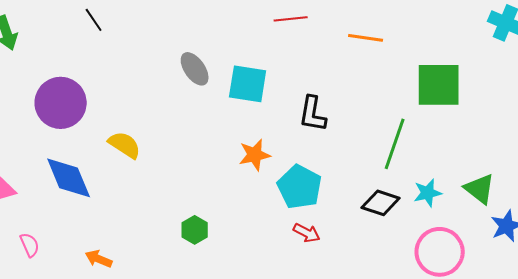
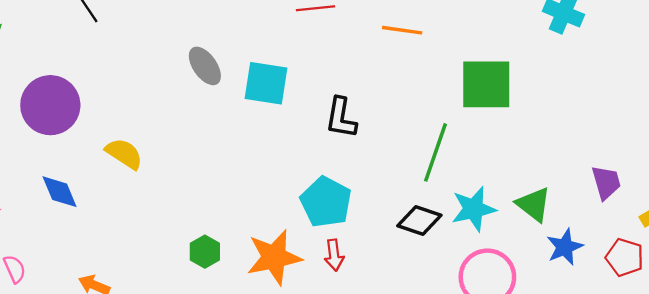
orange star: (255, 155) -> (274, 257), moved, size x1.5
blue diamond: (69, 178) -> (60, 192), size x0.7
cyan star: (428, 193) -> (474, 209), size x1.4
red arrow: (307, 233) -> (334, 255), turned 56

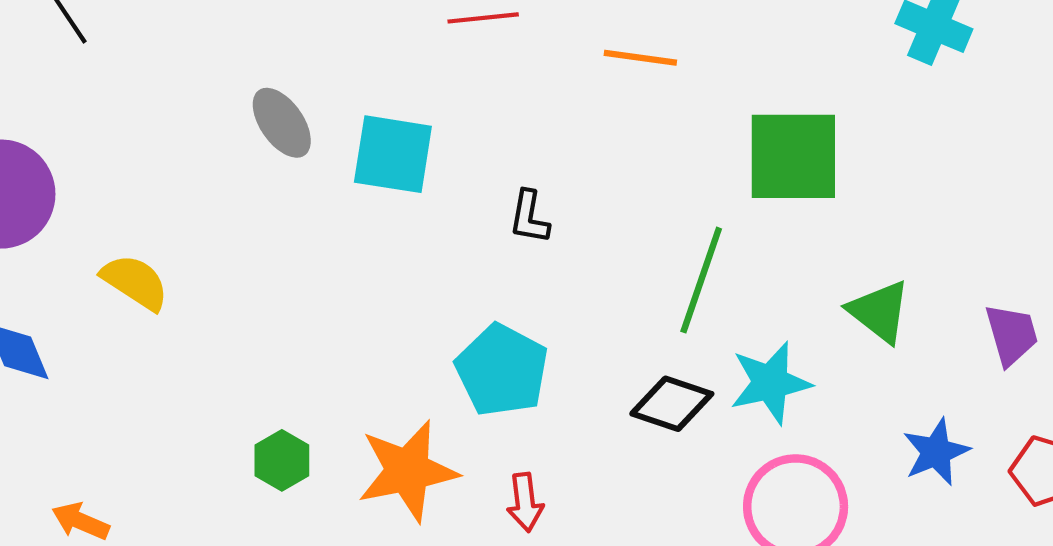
black L-shape: (341, 118) -> (529, 217), size x0.7
green triangle: (534, 204) -> (879, 311), moved
red arrow: (334, 255) -> (525, 502), moved

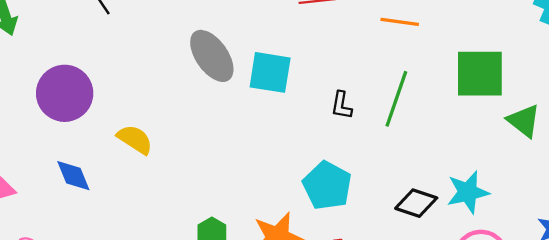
gray ellipse: (282, 123) -> (212, 56), size x1.4
green line: (701, 280) -> (396, 99), moved
green triangle: (879, 311) -> (524, 121), moved

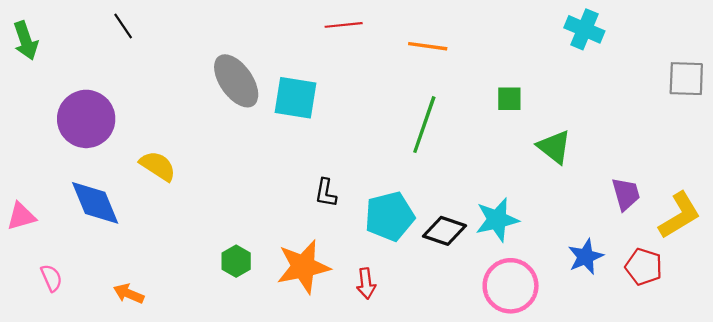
green square: (480, 74) -> (509, 99), size x0.5
black L-shape: (341, 105) -> (326, 193), moved
blue diamond: (73, 176) -> (95, 203), size x1.4
cyan pentagon: (327, 186) -> (390, 216), moved, turned 30

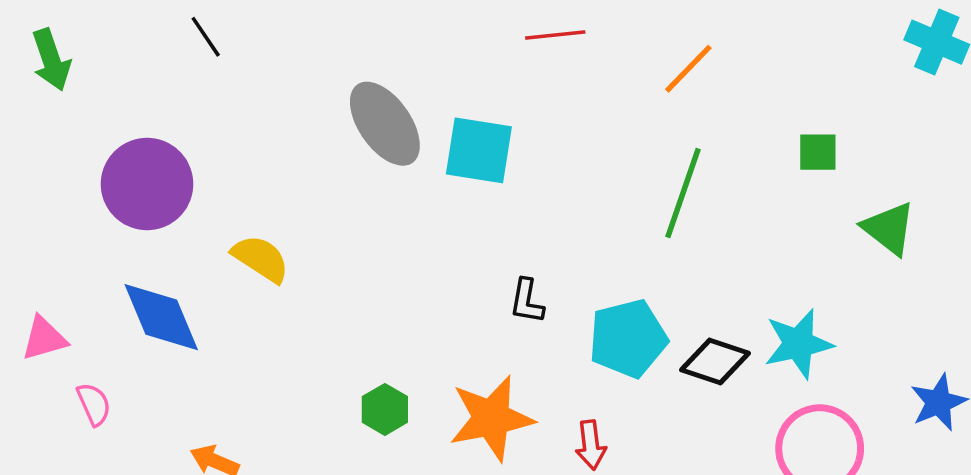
orange line: (428, 46) -> (688, 69), turned -54
pink semicircle: (51, 278) -> (94, 404), moved

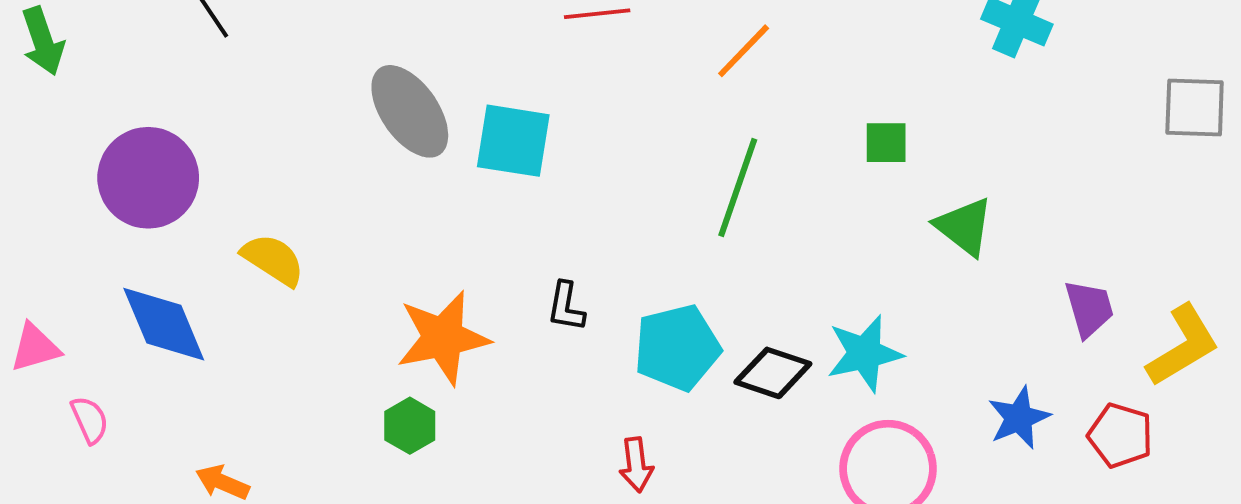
orange star: (491, 418) -> (443, 338), moved

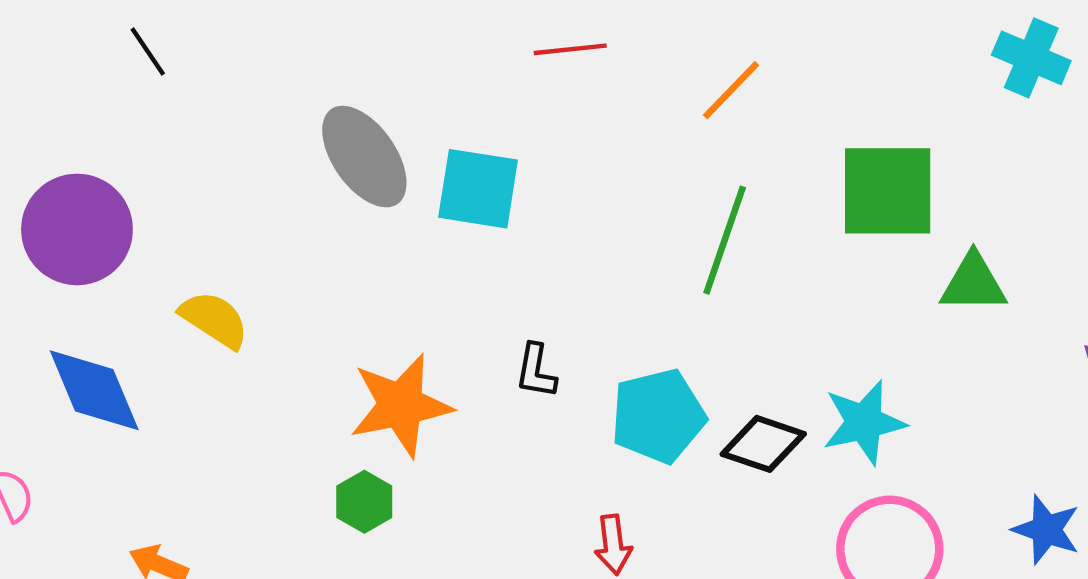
green square: (886, 143) -> (888, 191), size x2.0
green triangle: (964, 227) -> (973, 283), turned -38
blue star: (1019, 418) -> (1046, 530), moved, turned -30

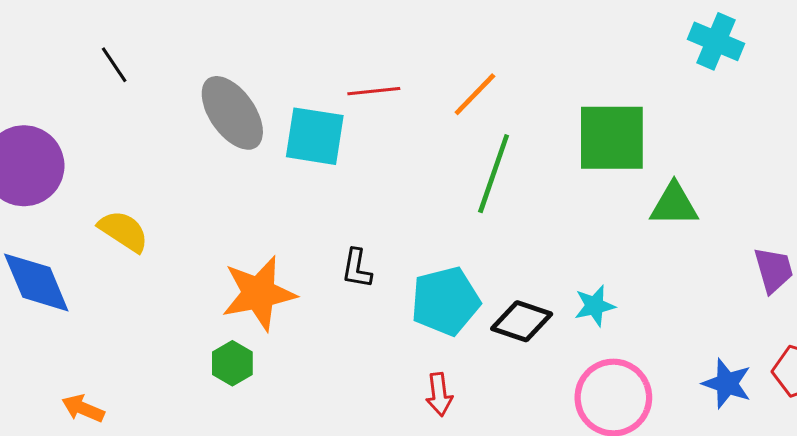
red line: (570, 49) -> (374, 91), moved
black line: (148, 51) -> (114, 65), moved
orange line: (731, 90) -> (475, 94), moved
cyan star: (864, 422) -> (595, 306), size x0.7
red arrow: (613, 545) -> (439, 394), moved

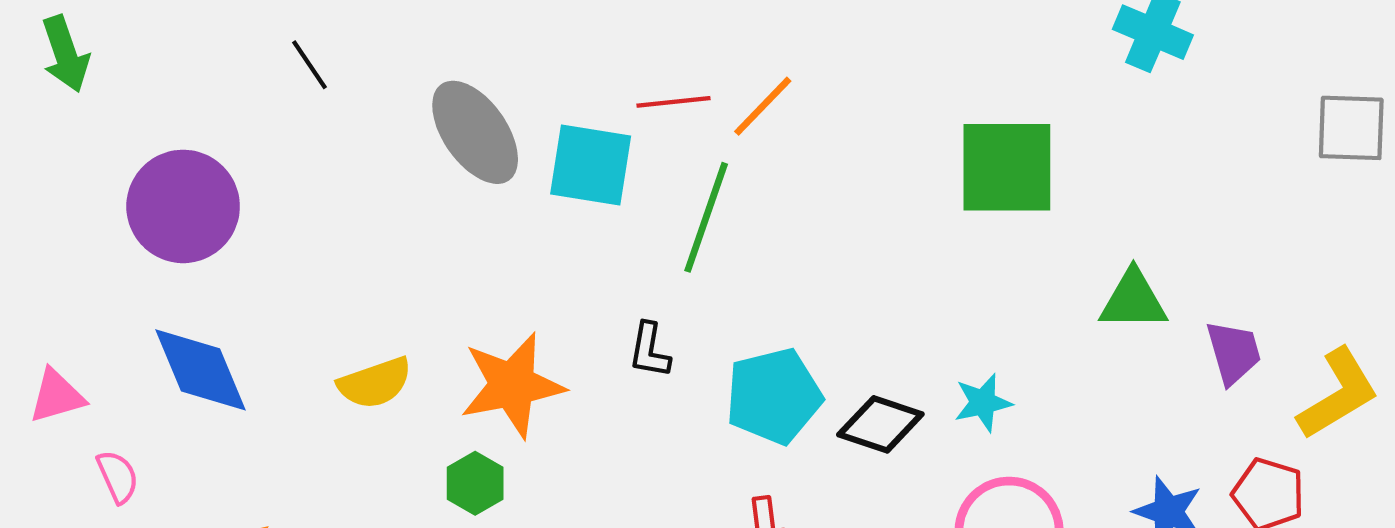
orange line: (475, 94) -> (763, 106), moved
green line: (494, 174) -> (706, 217), moved
green triangle: (674, 205) -> (1133, 300), moved
yellow semicircle: (123, 231) -> (375, 383), moved, turned 128

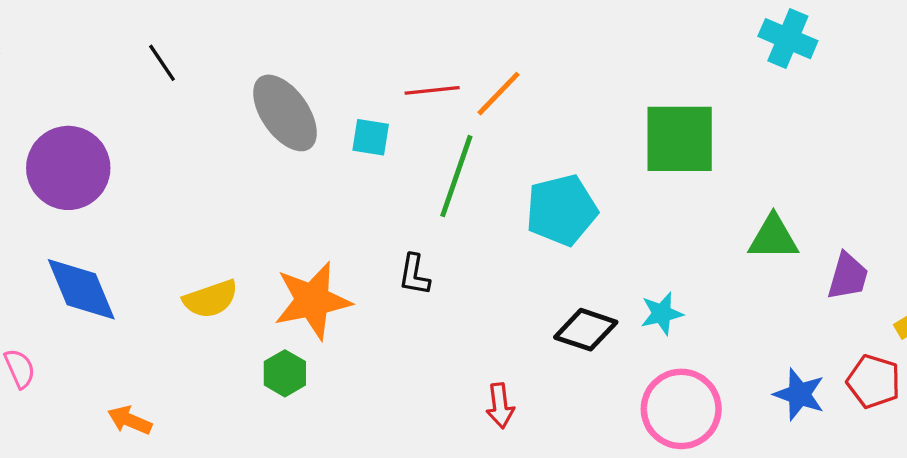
cyan square: (591, 165) -> (371, 137), size x0.6
purple trapezoid: (1234, 352) -> (848, 276), turned 32
cyan pentagon: (774, 396) -> (561, 210), moved

